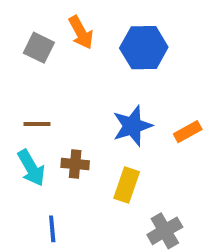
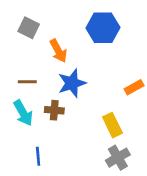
orange arrow: (81, 32) -> (58, 51), moved
blue star: (132, 126) -> (72, 83), moved
yellow rectangle: (127, 185) -> (112, 125), moved, turned -45

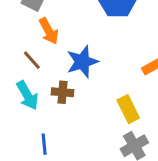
orange arrow: (58, 51) -> (49, 31), moved
brown line: (27, 82) -> (32, 60), turned 48

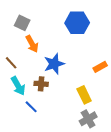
brown line: (32, 60) -> (11, 63), moved
blue line: (44, 144) -> (31, 107), moved, turned -40

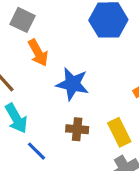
blue star: (54, 64) -> (72, 84), turned 30
brown cross: (41, 84) -> (77, 129), moved

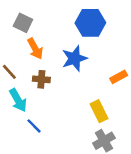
blue star: (72, 84) -> (74, 58), moved, turned -30
brown cross: (77, 129) -> (41, 79), moved

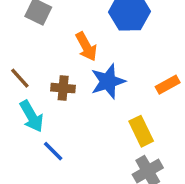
orange arrow: (35, 49) -> (86, 47), moved
blue star: (74, 58) -> (108, 81), moved

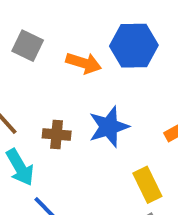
orange arrow: (86, 47) -> (84, 63), moved, turned -44

